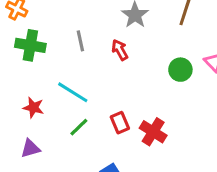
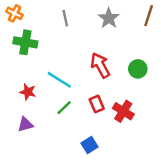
gray line: (80, 41) -> (65, 18), moved
red arrow: (120, 50) -> (100, 65), moved, size x1.5
green circle: (180, 70) -> (138, 69), moved

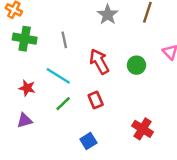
gray line: (65, 18) -> (64, 40), moved
red cross: (123, 111) -> (143, 129), moved

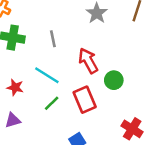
green circle: (136, 65) -> (114, 80), moved
red rectangle: (96, 100) -> (85, 100), size x1.5

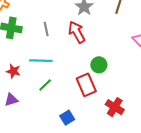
red arrow: (88, 61) -> (77, 32), moved
cyan line: (47, 75) -> (41, 61), turned -30
red rectangle: (85, 100) -> (86, 85), moved

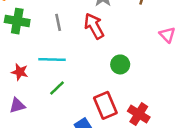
red rectangle: (86, 85) -> (105, 105), moved

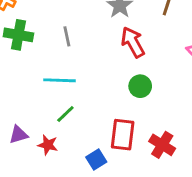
red arrow: (94, 26) -> (133, 42), moved
red star: (20, 72) -> (48, 145), moved
red rectangle: (105, 105) -> (123, 135), turned 30

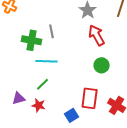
green cross: (18, 35) -> (32, 40), moved
green line: (65, 114) -> (43, 84), moved

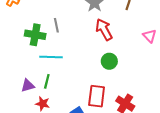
green line: (43, 84) -> (47, 81), turned -32
purple triangle: (19, 98) -> (28, 86), moved

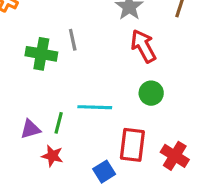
cyan line: (51, 57) -> (95, 107), moved

